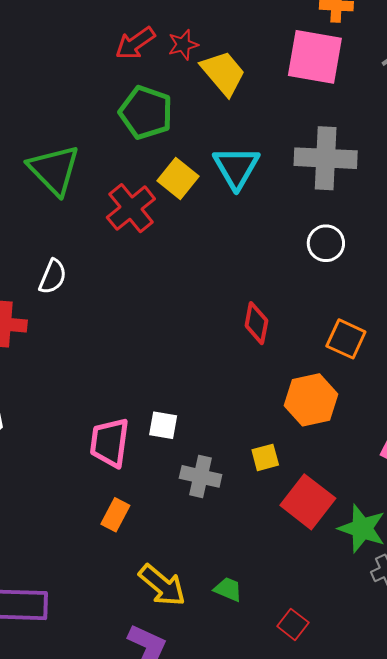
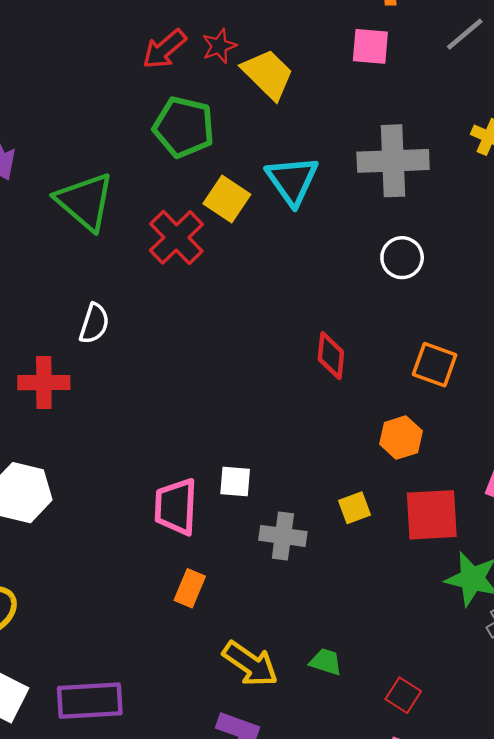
pink square: (315, 57) -> (370, 46), size x0.6
orange hexagon: (311, 400) -> (401, 438), size x0.7
red square: (308, 502) -> (432, 515), moved, turned -36

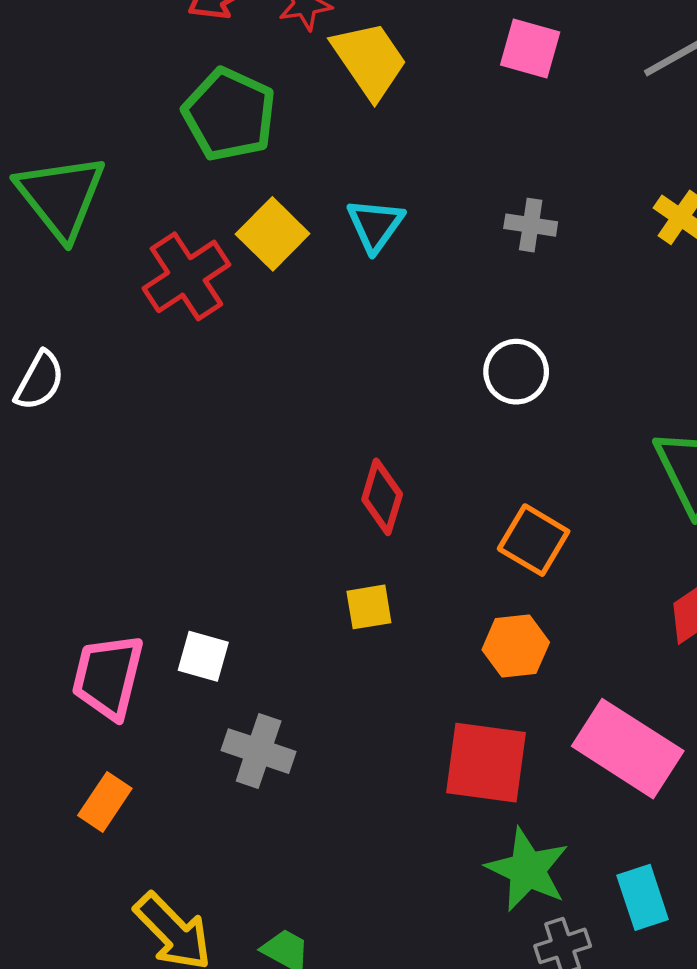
gray cross: (393, 161) -> (531, 225), size x0.5
cyan triangle: (292, 180) -> (375, 225), size x0.7
orange hexagon: (401, 438) -> (516, 646), moved
yellow square: (355, 508) -> (369, 607), moved

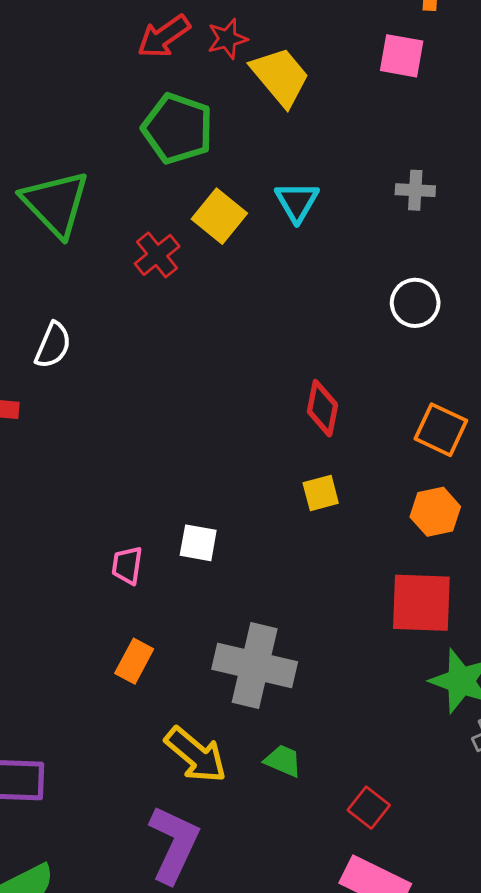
red cross: (186, 276) -> (157, 255), size x0.7
pink trapezoid: (108, 677) -> (127, 565), size x0.6
gray cross: (259, 751) -> (255, 666), moved, size x1.5

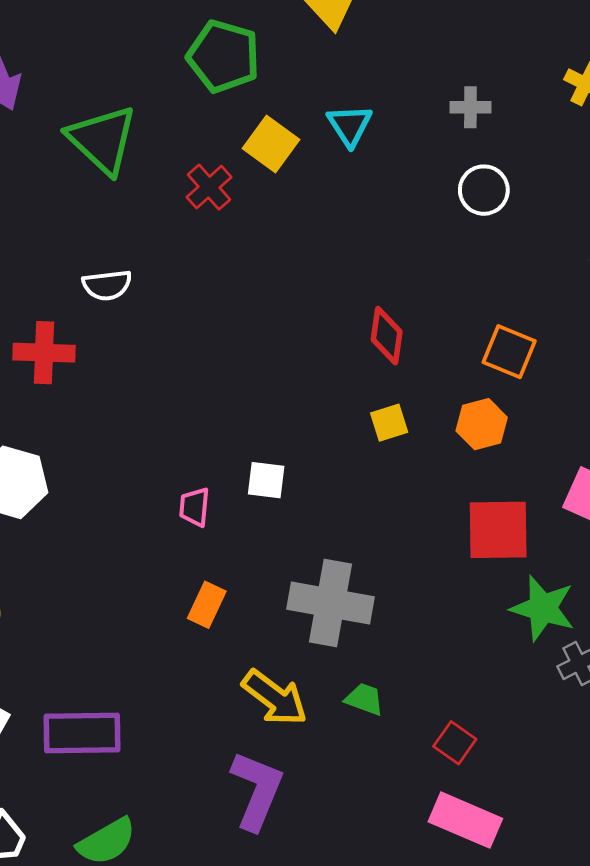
white circle: (415, 303) -> (484, 190), moved
white semicircle: (53, 345) -> (107, 285), turned 63
orange hexagon: (435, 512) -> (482, 424), moved

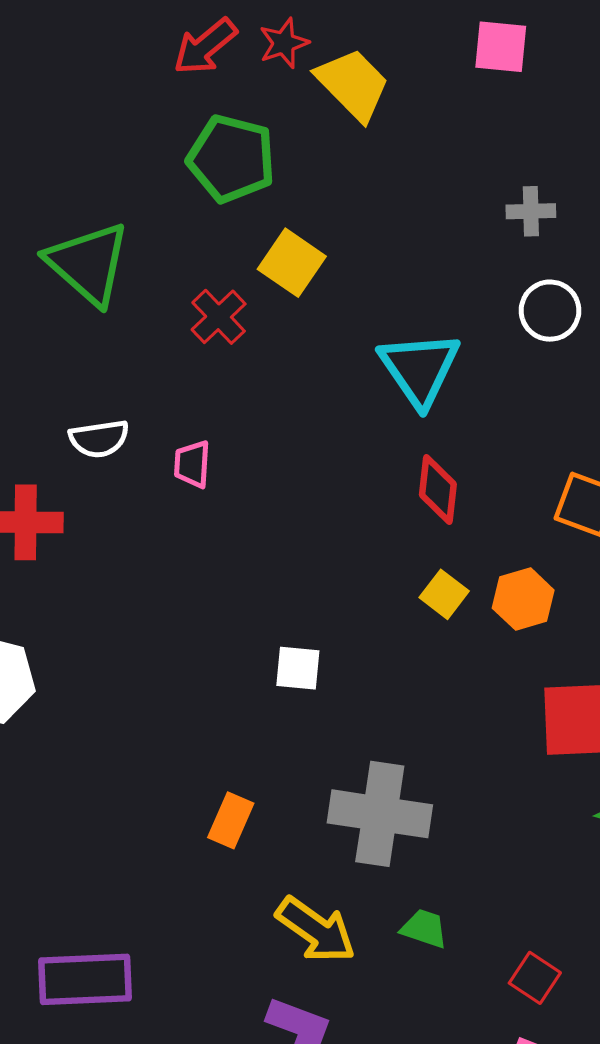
cyan triangle: (350, 125) -> (420, 369), moved, size x1.5
yellow square: (389, 423) -> (444, 594), turned -33
orange hexagon: (482, 424) -> (523, 599), moved
pink trapezoid: (194, 507) -> (192, 464), moved

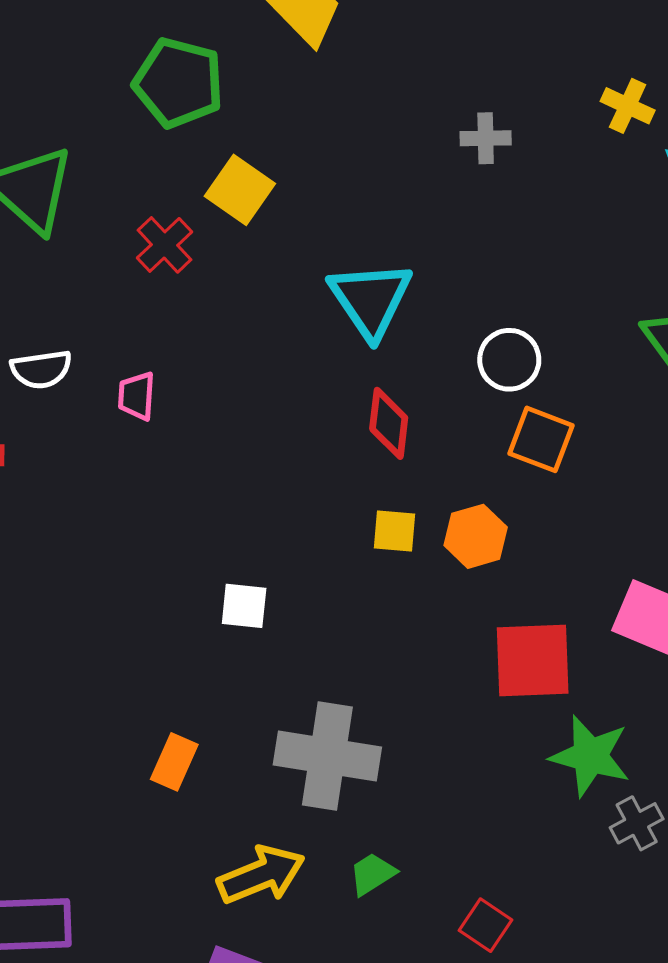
white circle: (550, 311) -> (509, 360), moved
yellow square: (444, 594) -> (395, 531), turned -33
green trapezoid: (424, 929) -> (372, 874), turned -51
yellow arrow: (316, 930) -> (261, 875), turned -58

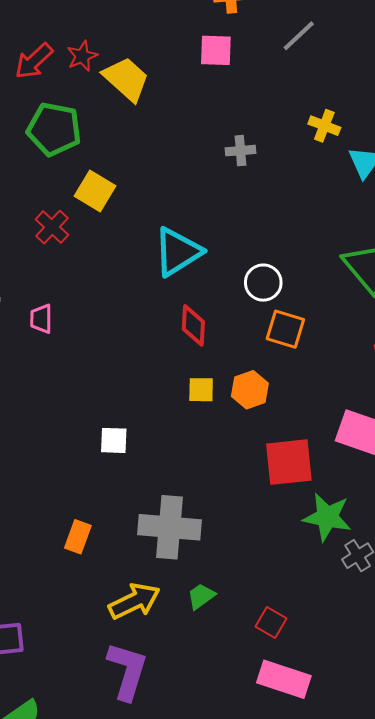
cyan triangle: (370, 299) -> (178, 252), turned 36

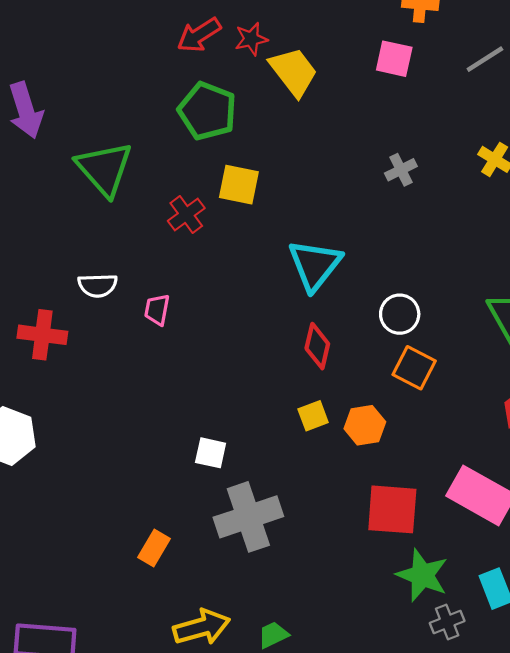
gray cross: (240, 151) -> (401, 170), turned -32
yellow square: (95, 191) -> (239, 185), turned -30
cyan triangle: (178, 252) -> (315, 265), turned -30
yellow square: (201, 390) -> (313, 416), turned -32
gray cross: (170, 527) -> (248, 517), moved, turned -34

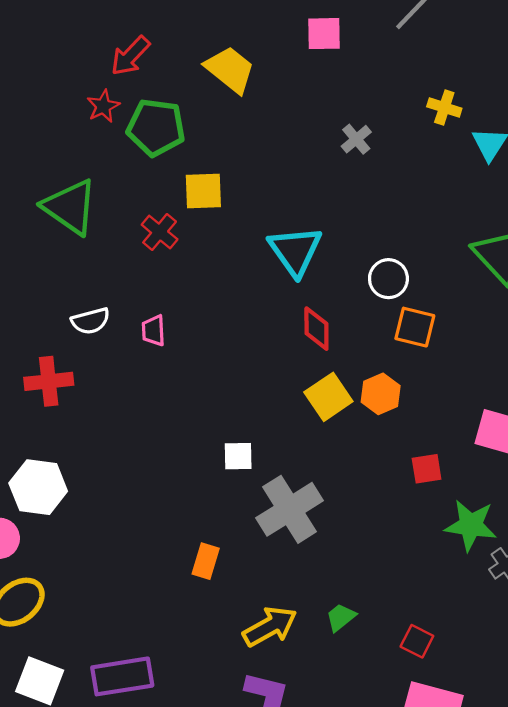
red star: (251, 39) -> (103, 106), moved
yellow square: (313, 416) -> (328, 397), size x1.5
red square: (392, 509) -> (427, 469), size x0.6

